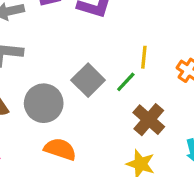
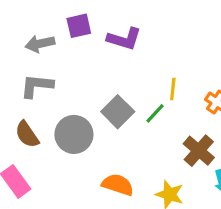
brown cross: (149, 120) -> (199, 151), moved
orange semicircle: (60, 149) -> (118, 185), moved

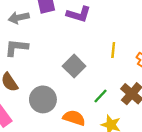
green line: (155, 113) -> (101, 96), moved
gray circle: (74, 134) -> (43, 99), moved

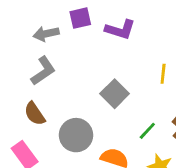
gray L-shape: (16, 48) -> (43, 71), turned 140

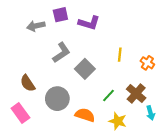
gray L-shape: (43, 71) -> (61, 53), moved

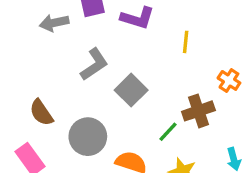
yellow line: (120, 55) -> (186, 42), moved
brown cross: (136, 93) -> (198, 111), moved, turned 30

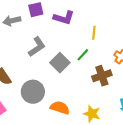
green line: (168, 132) -> (83, 55), moved

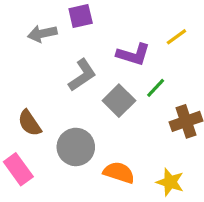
purple L-shape: (64, 18) -> (133, 54), moved
yellow line: (94, 33) -> (176, 37), moved, turned 48

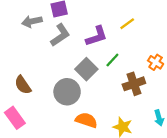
purple L-shape: (133, 54) -> (97, 36), turned -35
gray L-shape: (82, 75) -> (60, 35), moved
gray circle: (76, 147) -> (67, 92), moved

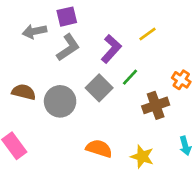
purple L-shape: (97, 36) -> (111, 49), turned -30
brown semicircle: (23, 85) -> (24, 92), moved, turned 138
gray circle: (67, 92) -> (60, 101), moved

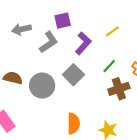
purple square: (67, 17) -> (63, 21), moved
green line: (130, 77) -> (109, 66), moved
orange semicircle: (99, 148) -> (73, 123), turned 72

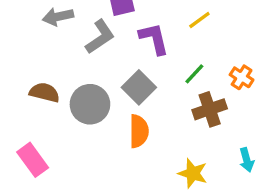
purple L-shape: (83, 43) -> (154, 39), turned -55
orange semicircle: (73, 123) -> (139, 131), moved

